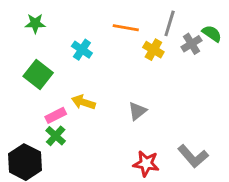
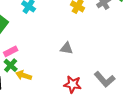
yellow arrow: (83, 102) -> (24, 75), moved
gray triangle: (137, 111) -> (67, 48), turned 48

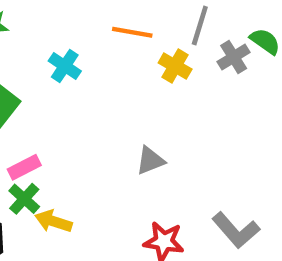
gray triangle: (67, 48) -> (150, 161), turned -32

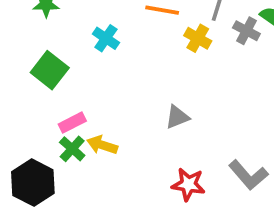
gray cross: (234, 57) -> (246, 31), turned -30
yellow arrow: (53, 221) -> (102, 145), moved

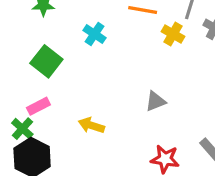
pink rectangle: (72, 123) -> (38, 106), moved
green cross: (72, 149) -> (22, 129), moved

